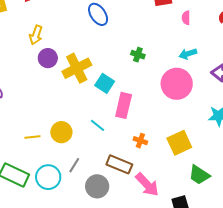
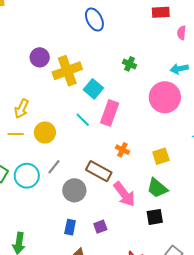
yellow arrow: (36, 35) -> (22, 109), moved
cyan line: (97, 125) -> (83, 120), moved
yellow square: (179, 143) -> (161, 156), size x0.7
green trapezoid: (199, 175) -> (157, 188), moved

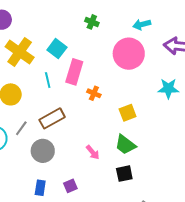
yellow cross: (67, 71) -> (20, 52), moved, turned -32
cyan line: (83, 120) -> (48, 80), turned 35
orange cross: (122, 150) -> (94, 93), moved
brown rectangle: (99, 171) -> (52, 118), moved, turned -55
pink arrow: (124, 194) -> (93, 152), size x0.6

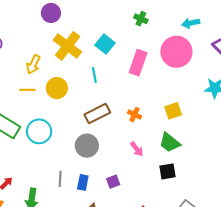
pink rectangle: (74, 72) -> (138, 63), moved
orange cross: (94, 93) -> (134, 115), moved
gray line: (21, 128) -> (60, 179), moved, turned -35

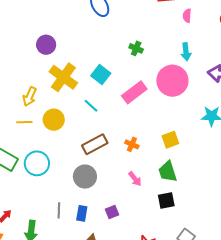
cyan arrow: (191, 23) -> (186, 52), turned -84
pink rectangle: (138, 63) -> (134, 92), turned 35
cyan line: (94, 75) -> (91, 106), turned -35
green trapezoid: (170, 143) -> (168, 172), turned 35

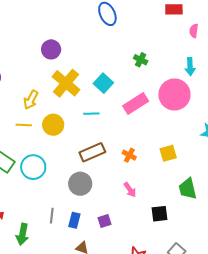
cyan line: (91, 106) -> (91, 114), turned -49
green trapezoid: (168, 172) -> (188, 189), moved

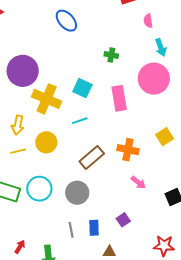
pink semicircle: (194, 31) -> (148, 21), moved
purple circle: (51, 49) -> (23, 71), size x1.6
pink rectangle: (136, 103) -> (119, 98), turned -50
orange cross: (129, 155) -> (128, 150), size x1.5
gray circle: (80, 184) -> (77, 193), moved

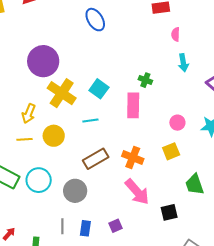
green cross: (111, 55) -> (145, 80), moved
pink circle: (154, 79) -> (177, 123), moved, size x0.5
pink arrow: (138, 183) -> (137, 192), size x1.8

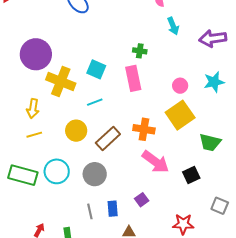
yellow circle: (54, 136) -> (76, 131), moved
yellow square: (171, 151) -> (180, 115), size x1.6
green trapezoid: (195, 184) -> (210, 142), turned -45

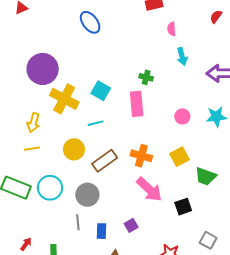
yellow square: (180, 115) -> (179, 157), moved, size x0.7
gray line: (90, 211) -> (78, 222), moved

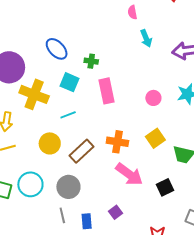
blue ellipse: (90, 22) -> (57, 49), moved
green cross: (146, 77) -> (91, 61), moved

